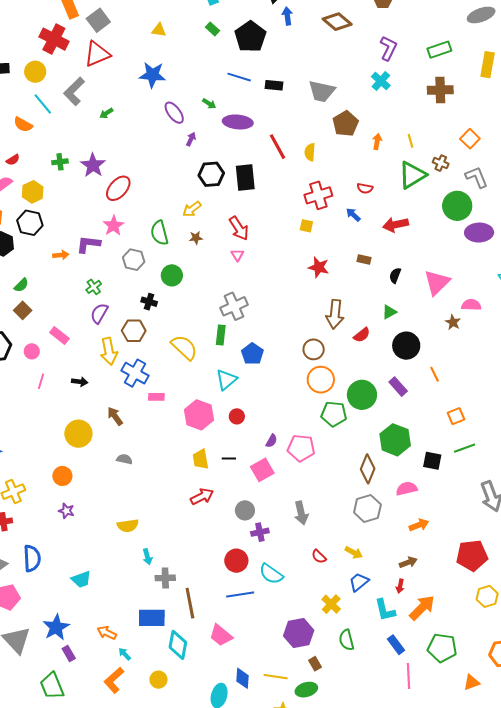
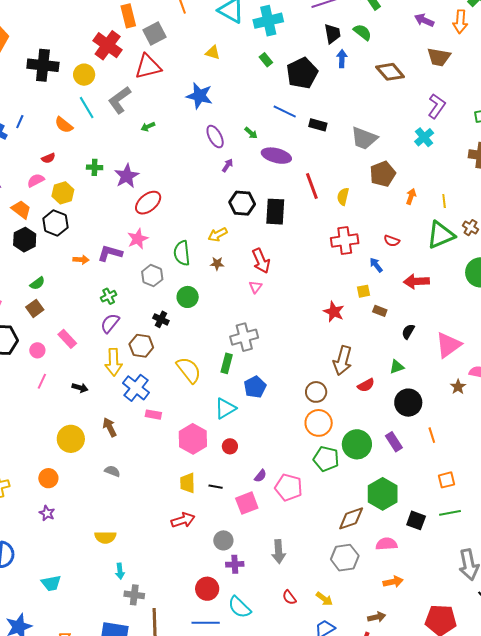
yellow square: (306, 226) -> (364, 291), moved, turned -32
brown diamond: (368, 469) -> (351, 518), turned 40

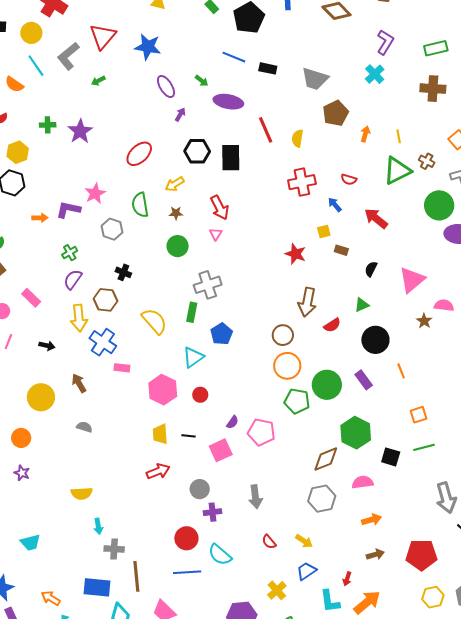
red triangle: (148, 67) -> (103, 36), moved, turned -32
red ellipse: (148, 203) -> (139, 154), moved
red arrow: (416, 281) -> (376, 218), turned 45
green circle: (188, 297) -> (178, 246), moved
brown arrow: (377, 617) -> (375, 555), moved

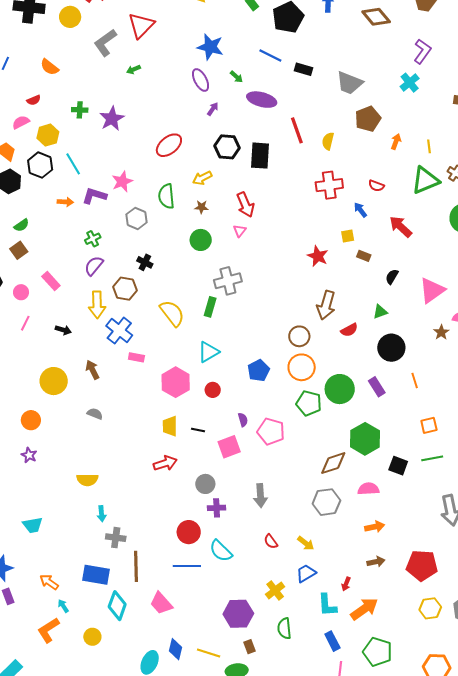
blue star: (148, 47) -> (210, 47), moved
cyan line: (36, 66) -> (73, 164), moved
blue pentagon: (222, 334) -> (259, 371), moved
purple semicircle: (233, 422) -> (243, 420), turned -56

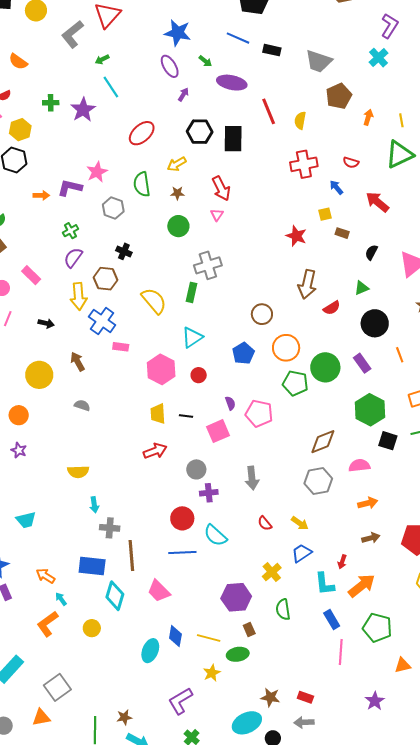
cyan line: (73, 164) -> (111, 87), moved
brown circle: (299, 336) -> (262, 314), moved
green hexagon: (365, 439) -> (370, 410), moved

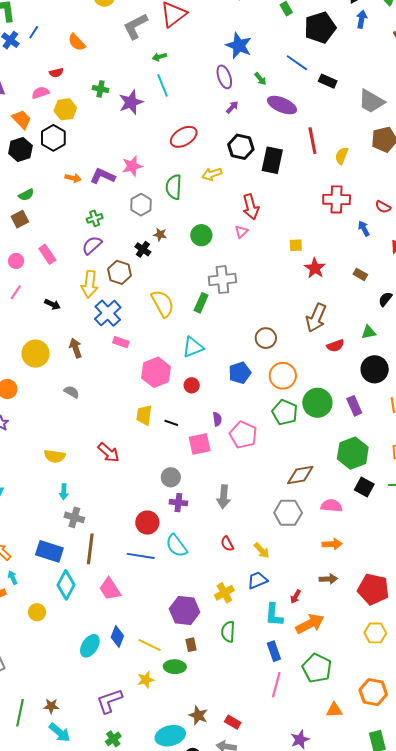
brown star: (177, 193) -> (160, 235), moved
yellow square: (325, 214) -> (296, 245), moved
red arrow: (155, 451) -> (109, 453), moved, turned 50

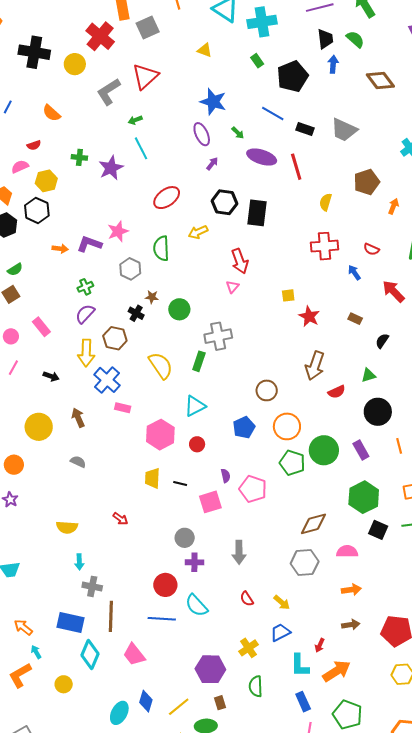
gray trapezoid: (371, 101) -> (344, 130), moved
red line: (312, 141) -> (296, 167), moved
green circle: (201, 235) -> (179, 309), moved
red arrow: (109, 453) -> (120, 519), size x0.7
yellow line: (150, 645) -> (179, 707), turned -60

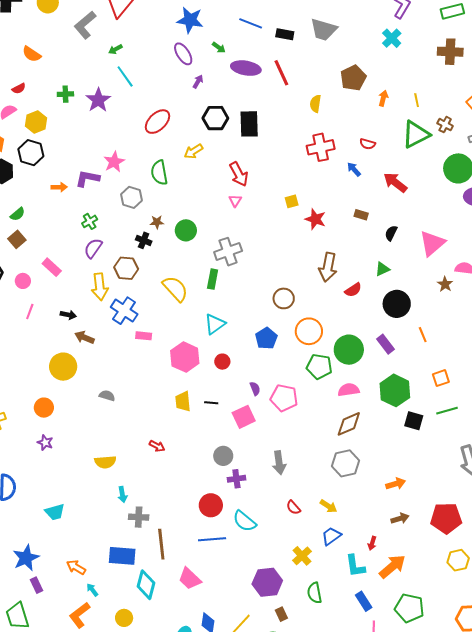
brown arrow: (78, 418) -> (84, 337), moved, turned -36
pink semicircle: (347, 551) -> (349, 390), moved

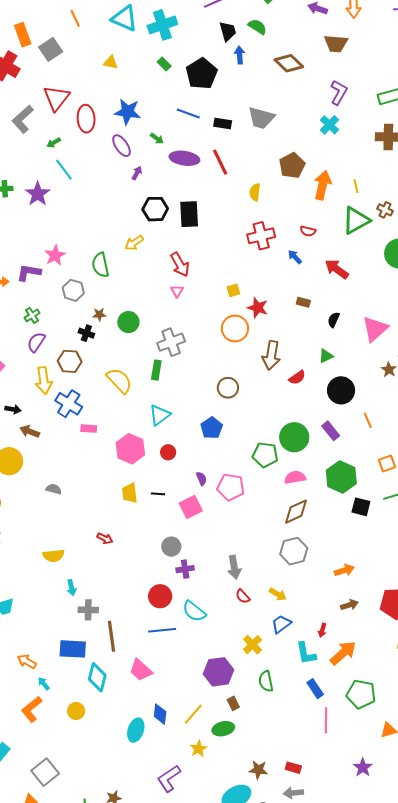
orange arrow: (383, 98) -> (323, 185), size x1.8
red ellipse: (157, 122) -> (86, 119), moved, turned -48
orange circle: (309, 331) -> (235, 328), moved
gray arrow: (279, 463) -> (234, 567), moved

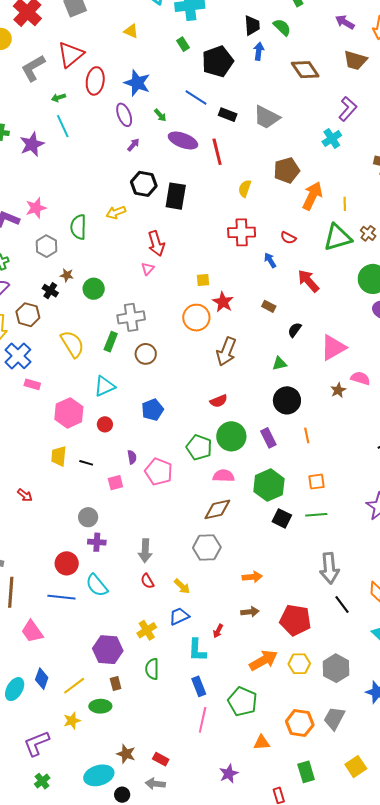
red semicircle: (297, 377) -> (219, 401), moved
brown circle: (228, 388) -> (146, 354), moved
pink square: (191, 507) -> (115, 483), size x0.7
orange arrow: (343, 653) -> (263, 660), moved

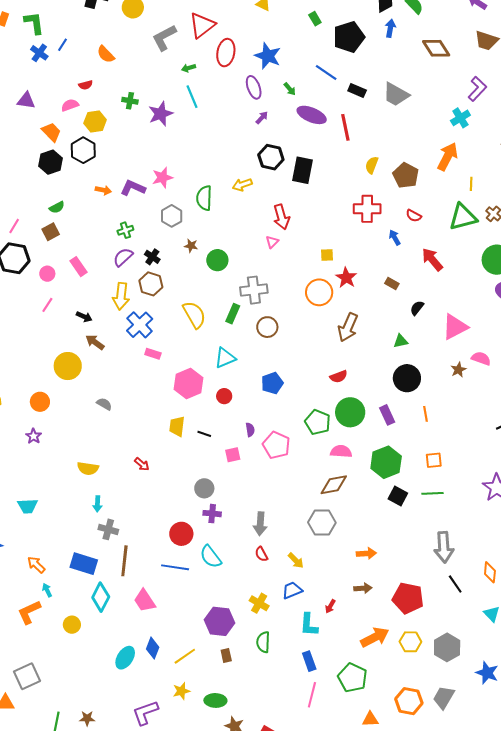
brown pentagon: (287, 170) -> (406, 175), moved, turned -30
orange arrow: (312, 196) -> (447, 157), moved
black cross: (50, 291) -> (152, 257), moved
yellow cross: (147, 630) -> (259, 603), turned -30
green ellipse: (100, 706) -> (215, 700), moved

